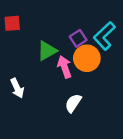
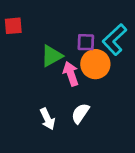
purple square: (78, 38) -> (86, 42), turned 35
white arrow: (17, 88) -> (47, 119), moved

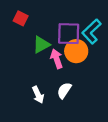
red square: (13, 26) -> (21, 18), moved, turned 32
purple square: (86, 42) -> (69, 34), size x1.6

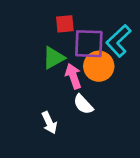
red square: (21, 18) -> (65, 24), moved, turned -32
white semicircle: (64, 90) -> (83, 104), moved, turned -77

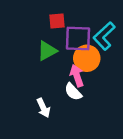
pink arrow: (73, 76) -> (77, 76), moved

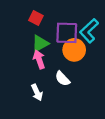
red square: (57, 21) -> (36, 18), moved, turned 32
pink arrow: (77, 76) -> (39, 59), moved

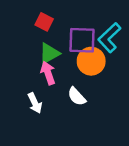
white arrow: (37, 92) -> (35, 103), moved

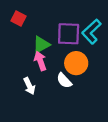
red square: (44, 22) -> (18, 18), moved
orange circle: (91, 61) -> (76, 63), moved

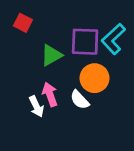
pink arrow: (40, 61) -> (50, 94), moved

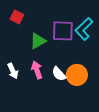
orange circle: (94, 78) -> (77, 75), moved
white arrow: (36, 106) -> (13, 71), moved

